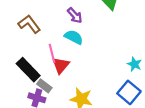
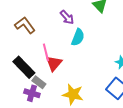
cyan semicircle: (74, 37) -> (78, 37), moved, turned 84

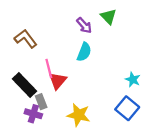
purple arrow: (67, 17) -> (84, 25), moved
gray rectangle: (39, 82) -> (41, 102), turned 32

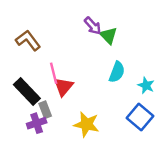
green triangle: (108, 17) -> (108, 36), moved
cyan semicircle: (84, 52) -> (117, 72), moved
purple cross: (33, 114) -> (37, 123), turned -35

